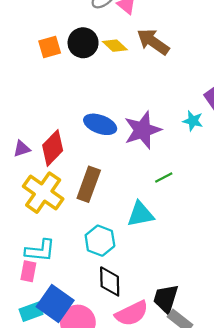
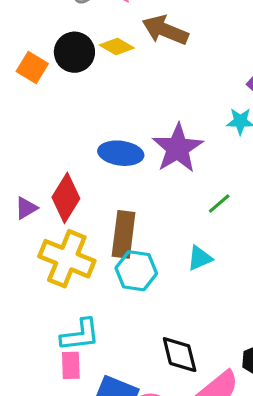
orange square: (50, 47) -> (32, 67), turned -30
cyan triangle: (140, 214) -> (200, 258), size x0.7
cyan hexagon: (100, 241) -> (136, 271), moved

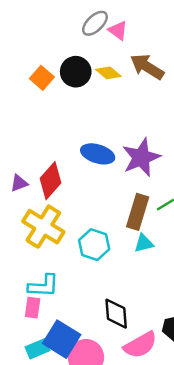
brown rectangle: (124, 234) -> (138, 212), moved

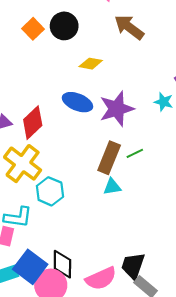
yellow diamond: (108, 73) -> (91, 64), moved, turned -35
cyan hexagon: (94, 245) -> (50, 191), moved
black diamond: (116, 314) -> (62, 264), moved

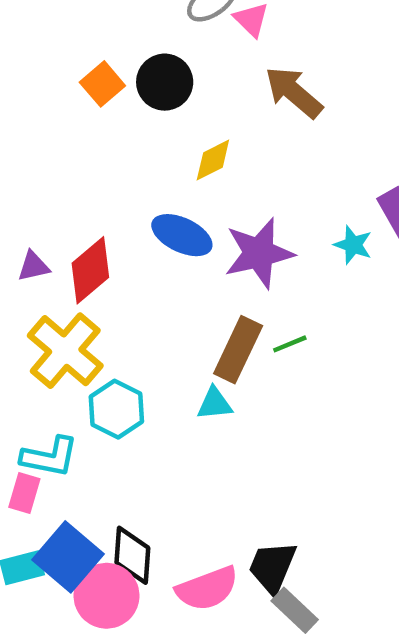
yellow diamond: (91, 64) -> (213, 160), turned -40
cyan triangle: (112, 187) -> (215, 404), moved

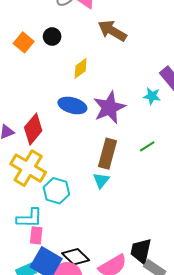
black circle: (165, 82) -> (52, 37), size x0.7
green line: (290, 344) -> (147, 146), moved
cyan triangle: (215, 404) -> (101, 180), turned -36
pink rectangle: (24, 493) -> (36, 235), moved
black diamond: (132, 555) -> (76, 257), turned -40

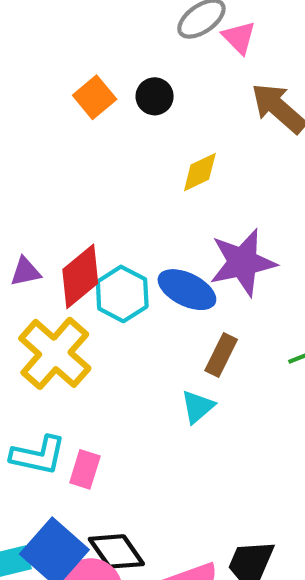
blue ellipse: (72, 105) -> (187, 290), moved
brown rectangle: (108, 154) -> (221, 355), size x0.7
cyan hexagon: (56, 191) -> (122, 294), moved
pink rectangle: (36, 235) -> (85, 469), moved

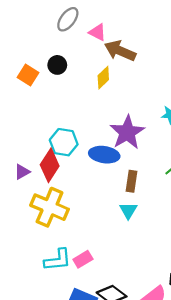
pink triangle: (239, 38) -> (97, 32), moved
yellow diamond: (200, 172) -> (103, 78), moved
cyan hexagon: (122, 294) -> (64, 142), moved
pink rectangle: (85, 469) -> (83, 259), turned 60

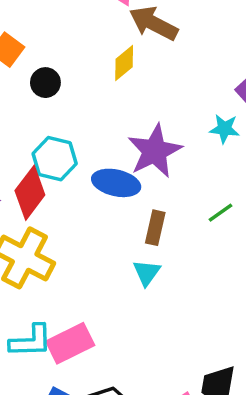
black circle: (57, 65) -> (45, 83), moved
pink rectangle: (83, 259) -> (70, 343), size x1.5

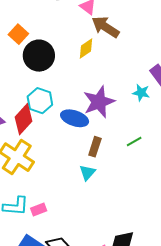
black circle: (45, 83) -> (39, 56), size x1.8
pink rectangle: (70, 343) -> (39, 210), size x0.6

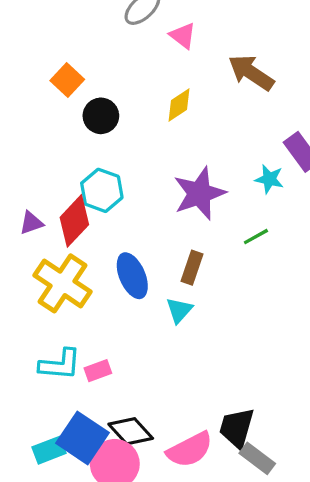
brown arrow: (105, 27) -> (251, 73), moved
black circle: (39, 56) -> (101, 116), size x0.7
blue ellipse: (75, 118) -> (132, 276), moved, turned 48
green line: (134, 142) -> (256, 237), moved

